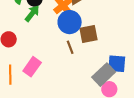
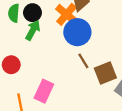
brown square: (88, 34) -> (105, 73), moved

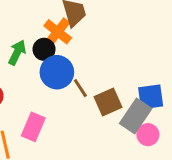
black circle: (32, 13) -> (44, 49), moved
blue circle: (77, 32) -> (57, 72), moved

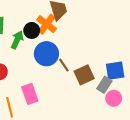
black circle: (44, 49) -> (32, 30), moved
gray rectangle: (136, 116) -> (104, 85), size x0.7
pink rectangle: (33, 127) -> (30, 94), turned -42

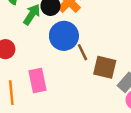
brown square: (84, 75) -> (105, 67), turned 30

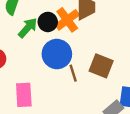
brown square: (105, 67) -> (101, 66), moved

